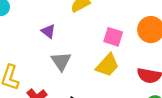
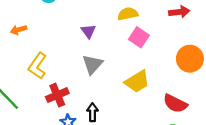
pink square: (113, 37) -> (139, 37), moved

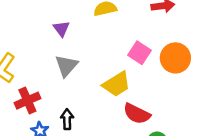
pink square: (139, 37) -> (139, 53), moved
red semicircle: (175, 104) -> (137, 114), moved

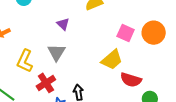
gray triangle: (66, 66) -> (56, 52), moved

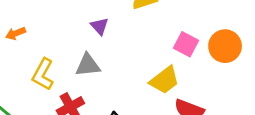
gray triangle: (56, 52) -> (88, 65), turned 48

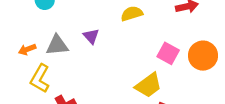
orange arrow: (16, 33) -> (27, 49), moved
gray triangle: (88, 65) -> (57, 45), moved

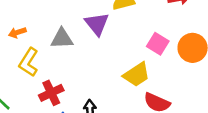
purple triangle: (91, 36) -> (97, 24), moved, size x1.5
gray triangle: (57, 45) -> (62, 39), moved

